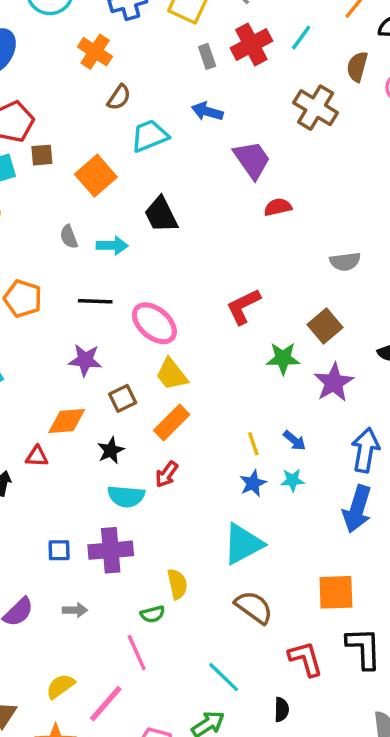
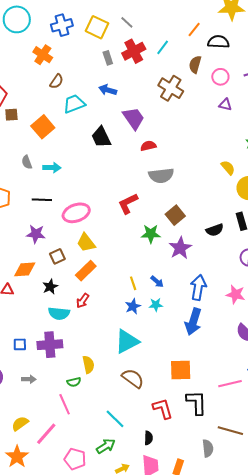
black trapezoid: (161, 215) -> (101, 137), moved
gray semicircle: (345, 262) -> (161, 175), moved, size x1.4
pink ellipse: (154, 323) -> (76, 213), turned -60

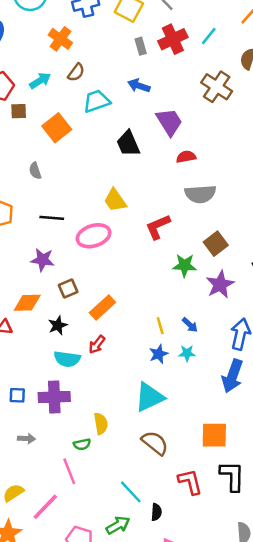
cyan arrow: (52, 168) -> (40, 81), moved, turned -36
yellow trapezoid: (86, 243) -> (115, 200), moved
black semicircle: (148, 438) -> (156, 512), moved

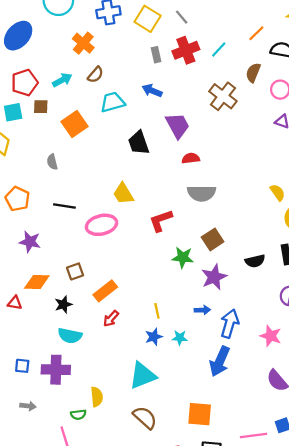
purple star: (43, 260) -> (30, 242), moved
blue arrow: (190, 325) -> (202, 310), moved, turned -49
red arrow: (97, 344) -> (111, 319), moved

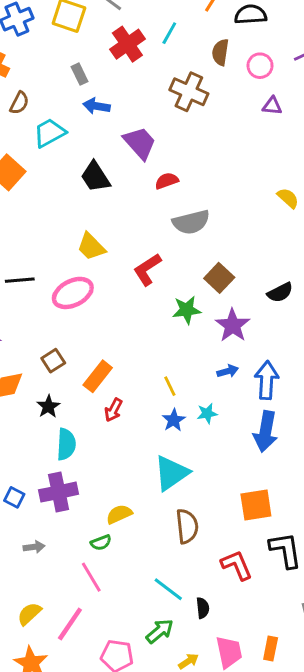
gray rectangle: (156, 55) -> (79, 74), moved
cyan semicircle: (70, 336) -> (66, 444), turned -85
blue square: (22, 366) -> (14, 497), turned 35
yellow semicircle: (97, 397) -> (119, 514), turned -96
brown semicircle: (145, 418) -> (187, 526), turned 55

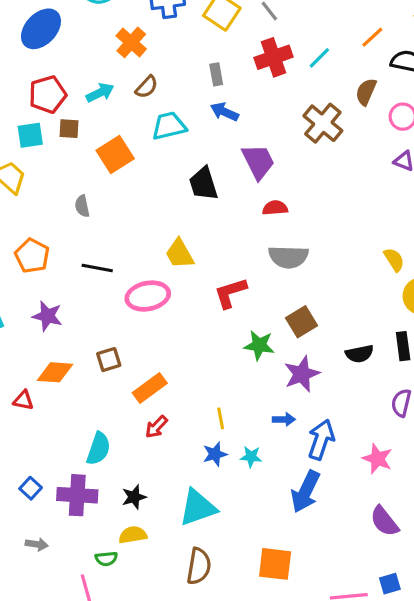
black star: (48, 406) -> (134, 497), moved

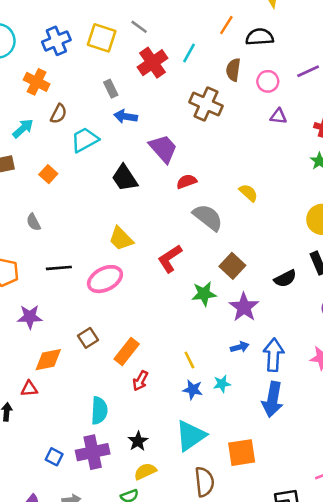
orange square: (115, 155) -> (48, 174), size x0.6
gray semicircle: (288, 257) -> (208, 217), turned -128
yellow semicircle: (394, 260) -> (248, 193), moved
blue star: (215, 454) -> (193, 390), turned -30
orange square: (275, 564) -> (242, 453), moved

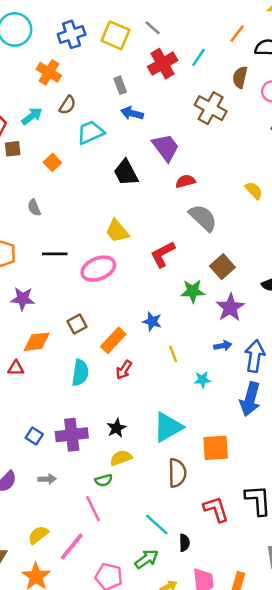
yellow semicircle: (248, 193) -> (254, 191), moved
blue star: (193, 390) -> (152, 322), moved
cyan semicircle: (99, 411) -> (80, 373), moved

